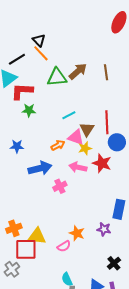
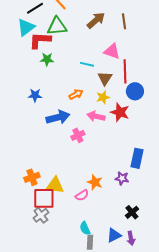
green triangle: (57, 77) -> (57, 26), moved
cyan line: (69, 115) -> (87, 64), turned 40
pink triangle: (76, 137) -> (112, 51), moved
gray cross: (12, 269) -> (41, 215), moved

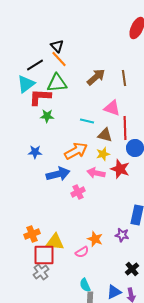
brown triangle: (105, 78) -> (105, 135), turned -49
orange arrow: (76, 94) -> (76, 151), size x1.6

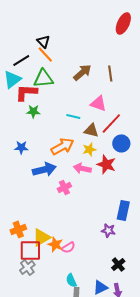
red line: (125, 128) -> (111, 123), turned 45
orange star: (95, 239) -> (55, 244), moved
yellow triangle: (55, 242) -> (41, 237), turned -36

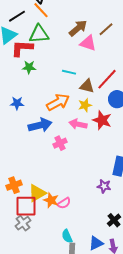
brown line: (110, 73) -> (106, 29), turned 56
pink triangle: (98, 103) -> (88, 43), moved

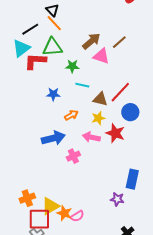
green star: (29, 67) -> (72, 66), moved
orange arrow: (58, 102) -> (71, 115), size x0.6
blue star: (17, 103) -> (53, 94), moved

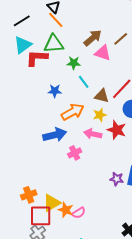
black line: (30, 29) -> (22, 21), moved
cyan line: (82, 85) -> (84, 82), turned 40
orange arrow: (71, 115) -> (73, 112), size x1.6
purple star: (117, 199) -> (117, 179), moved

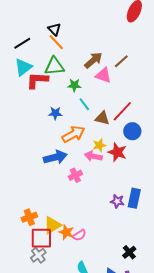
yellow star: (100, 115) -> (99, 145), moved

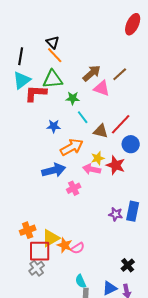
black line: (22, 43) -> (21, 56), turned -48

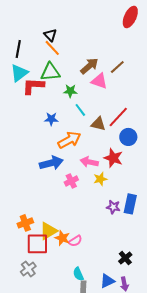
yellow star: (98, 158) -> (100, 179), moved
gray cross: (37, 268) -> (28, 269), moved

